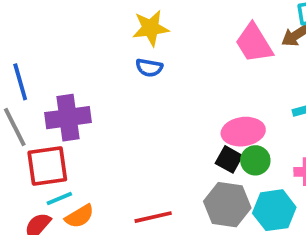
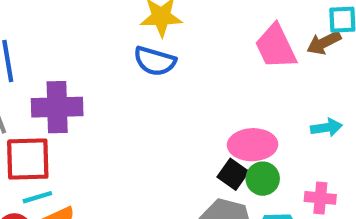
blue semicircle: (149, 68) -> (155, 61), size x1.4

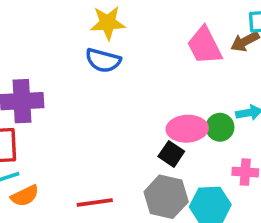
green circle: (263, 179) -> (220, 127), moved

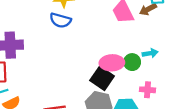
black square: (171, 154) -> (102, 78), size x1.5

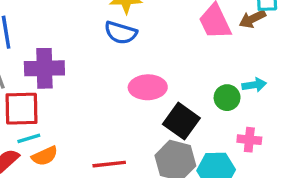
pink ellipse: (112, 63) -> (148, 87), moved

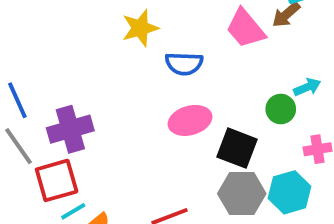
blue semicircle: (121, 33) -> (184, 64), moved

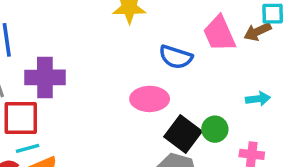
blue semicircle: (184, 64) -> (176, 57), moved
green circle: (281, 109) -> (215, 129), moved

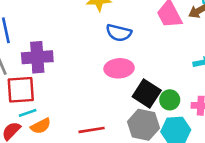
blue semicircle: (176, 57) -> (119, 33), moved
green circle: (215, 129) -> (170, 100), moved

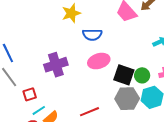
purple cross: (37, 57) -> (56, 65), moved
red square: (21, 90) -> (30, 94), size x0.6

